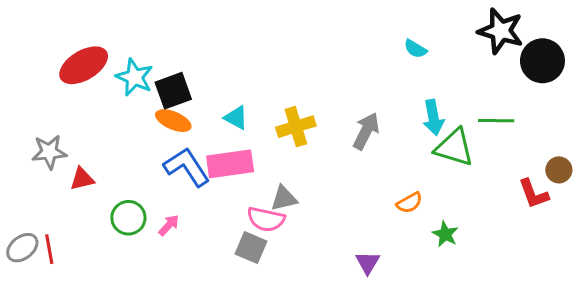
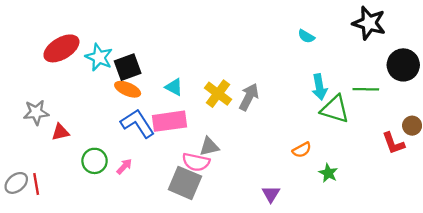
black circle: (542, 61) -> (403, 65), moved
yellow cross: (296, 127) -> (218, 94), turned -36
gray arrow: (366, 131) -> (249, 97), moved
gray square: (251, 248) -> (185, 183), size x1.4

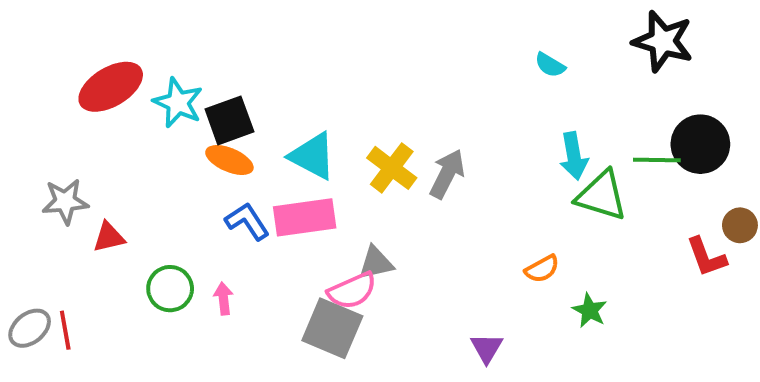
black circle: (403, 65) -> (700, 144), moved
cyan triangle: (174, 87) -> (313, 156), size x1.5
blue L-shape: (138, 123) -> (247, 221), size x0.7
pink semicircle: (196, 162) -> (352, 291), turned -36
pink arrow: (124, 166) -> (223, 299), turned -49

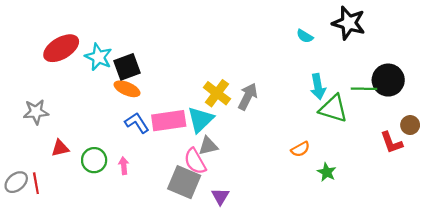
black star: (663, 41) -> (349, 23), moved
cyan triangle: (313, 156) -> (201, 120), moved, turned 48
red triangle: (109, 237) -> (60, 148), moved
pink semicircle: (352, 291) -> (195, 161), turned 84
purple triangle: (487, 348) -> (220, 196), moved

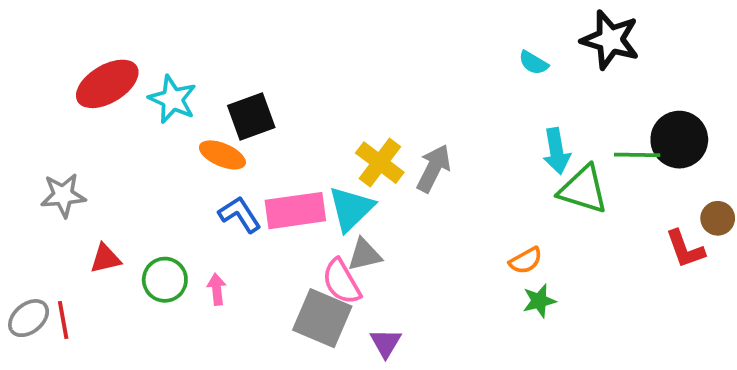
black square: (127, 67) -> (251, 117), moved
green star: (327, 172) -> (539, 301), moved, turned 30

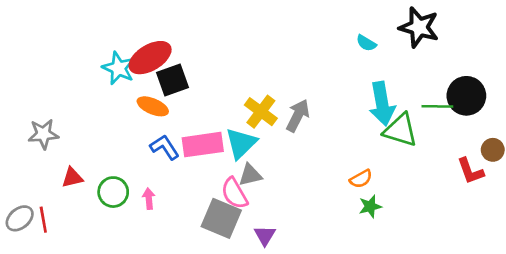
red ellipse: (107, 84) -> (150, 58), moved
cyan arrow: (556, 151) -> (382, 104), size x1.4

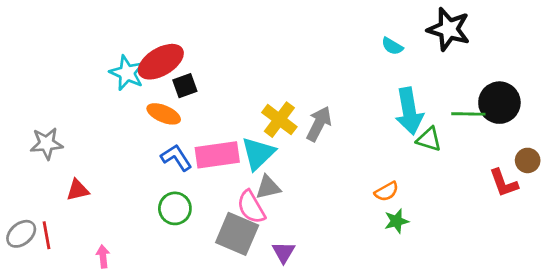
black square: (172, 80) -> (185, 86), size x0.7
green triangle: (400, 130) -> (429, 139), size x0.7
green circle: (113, 192) -> (175, 208), moved
pink arrow: (149, 199) -> (103, 256), moved

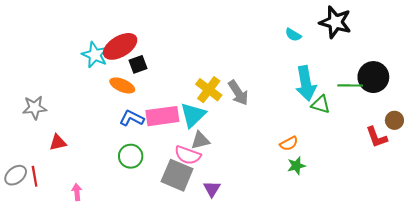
gray arrow: (319, 124) -> (238, 93), turned 120
blue L-shape: (176, 158) -> (132, 118), turned -30
pink semicircle: (251, 207) -> (188, 155), turned -40

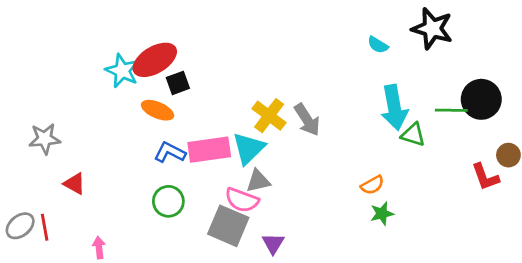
red triangle: (58, 142) -> (75, 184), turned 42

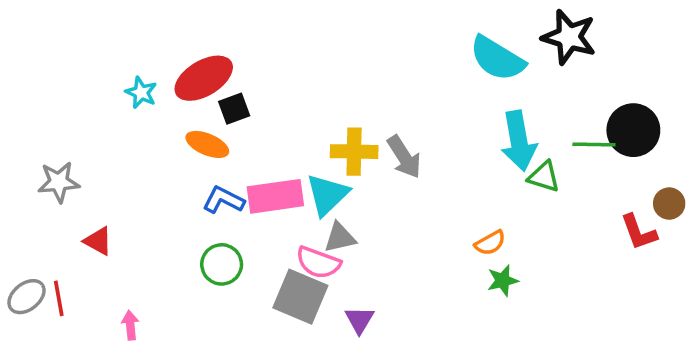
cyan semicircle: (378, 45) -> (497, 59), size x2.0
cyan star: (122, 71) -> (141, 93), moved, size x0.7
yellow cross: (269, 116) -> (354, 152), turned -36

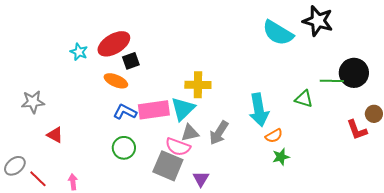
cyan arrow: (519, 141) -> (259, 110), moved
gray arrow: (404, 157) -> (219, 133), moved, turned 65
red line: (59, 298) -> (38, 179), moved, turned -36

